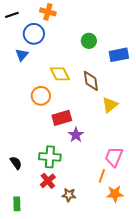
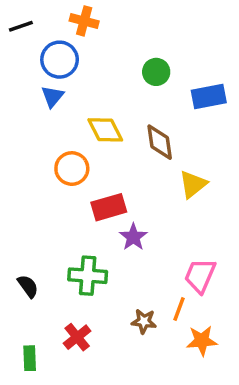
blue triangle: (22, 55) -> (53, 96), moved
red cross: (48, 181) -> (77, 337), moved
brown star: (69, 195) -> (144, 321), moved

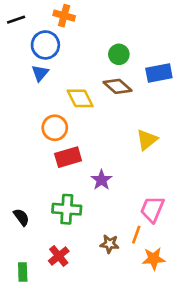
brown diamond: (160, 142) -> (118, 86), moved, turned -40
red rectangle: (109, 207) -> (68, 157), moved

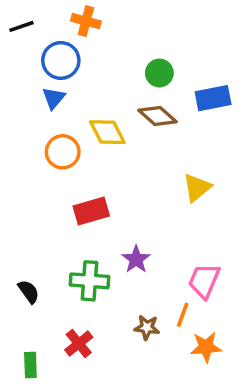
orange circle: (55, 128) -> (63, 152), moved
purple star: (101, 180) -> (136, 259), moved

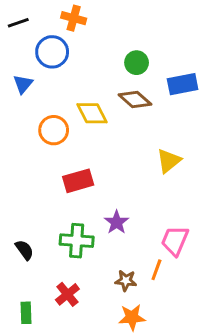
blue triangle: (54, 98) -> (23, 84), moved
orange star: (206, 347) -> (132, 317), moved

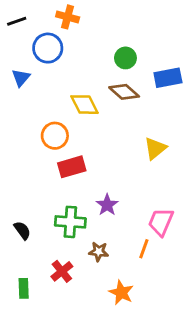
orange circle: (54, 130) -> (55, 136), moved
brown star: (126, 281) -> (99, 252), moved
orange star: (132, 317) -> (121, 293), turned 30

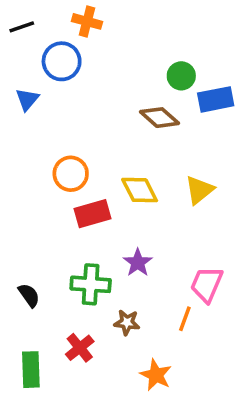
green circle: (125, 58) -> (181, 76), moved
yellow diamond: (84, 105) -> (140, 190), moved
green rectangle: (24, 288) -> (31, 370), size x1.4

